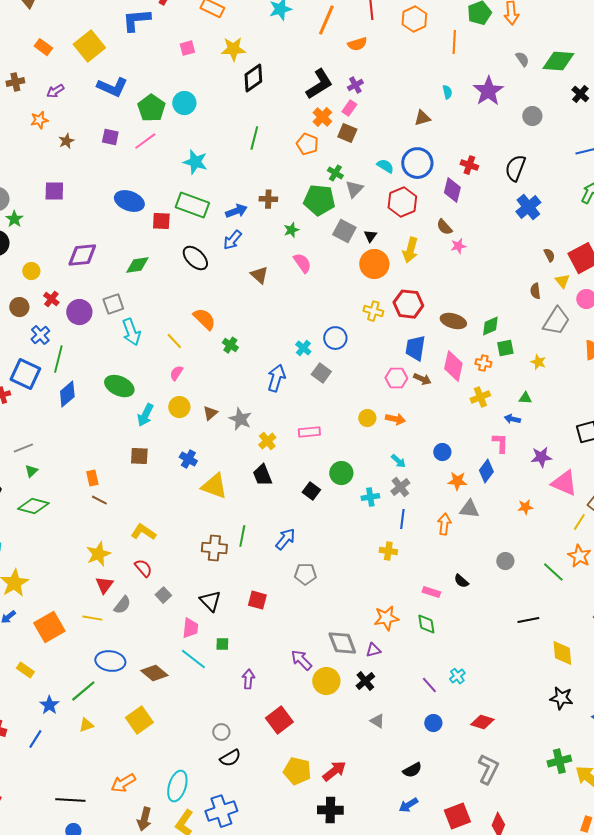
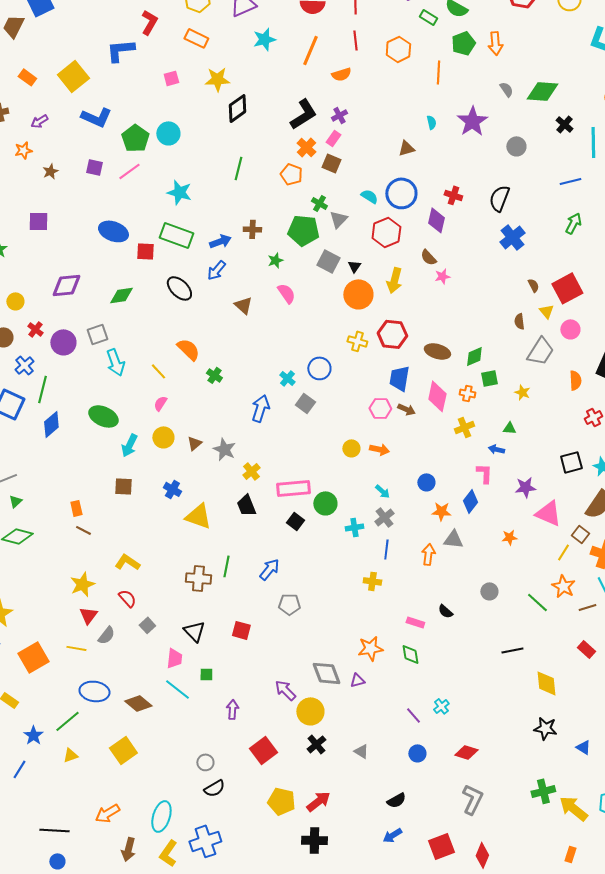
pink rectangle: (309, 432) -> (293, 488), moved, size x1.5
black cross: (365, 681) -> (316, 744), moved

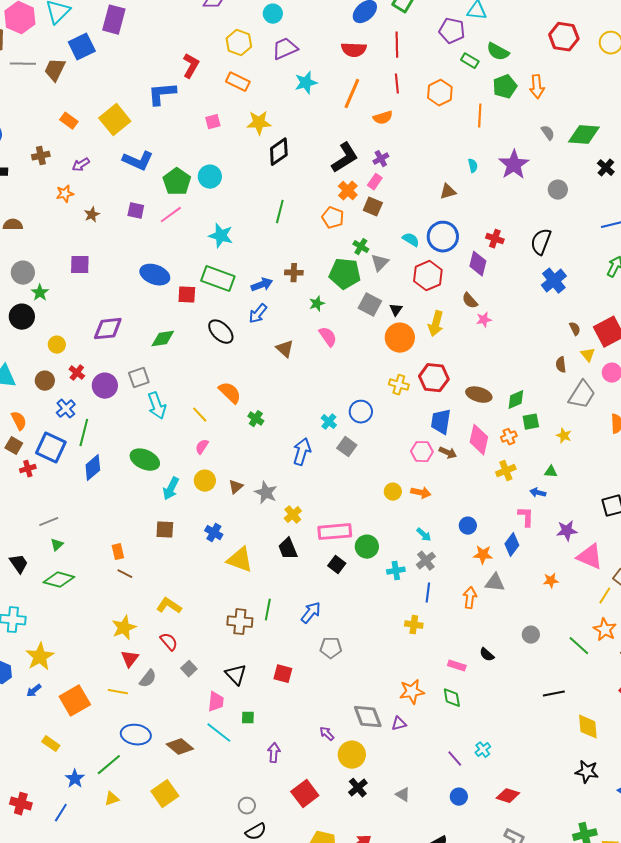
orange cross: (467, 393) -> (509, 437), turned -35
purple arrow: (285, 690) -> (327, 734), size x0.7

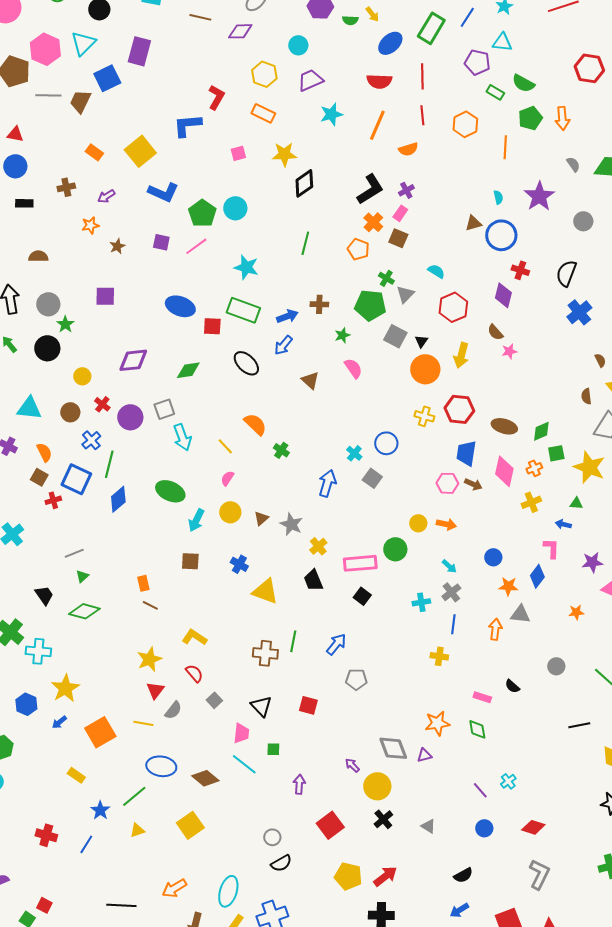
blue circle: (443, 237) -> (501, 235), moved
yellow star: (564, 436) -> (589, 467), size x2.0
green circle: (367, 547) -> (395, 549), moved

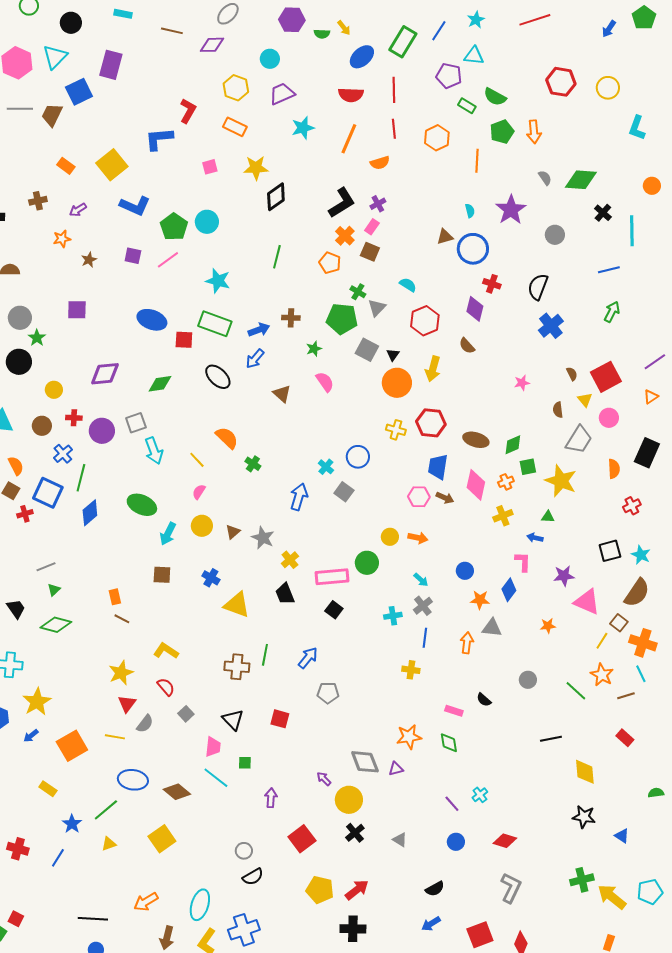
pink star: (509, 351) -> (522, 383), moved
red cross: (102, 404) -> (74, 418), turned -35

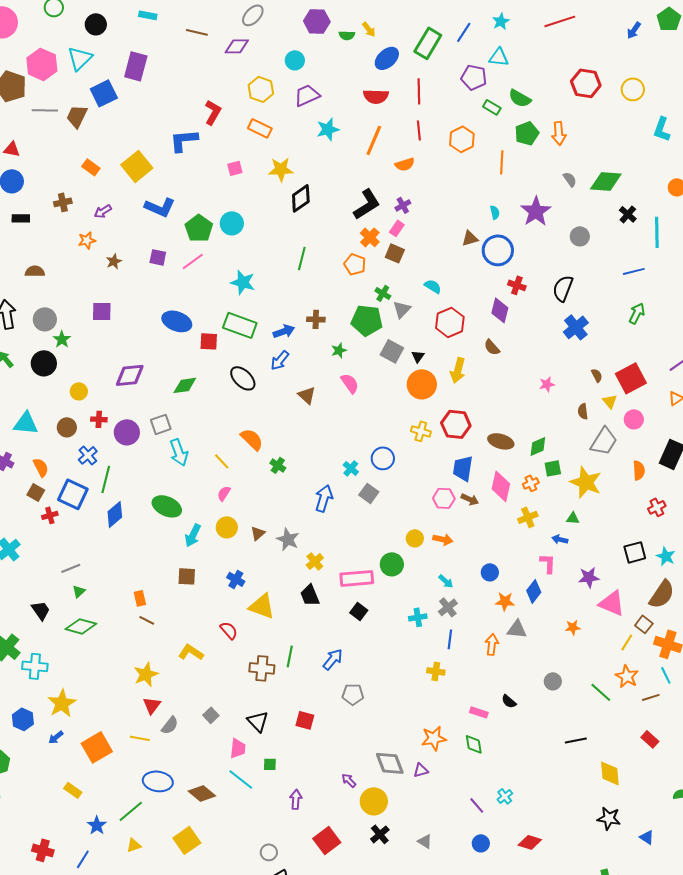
red semicircle: (166, 687) -> (229, 630), moved

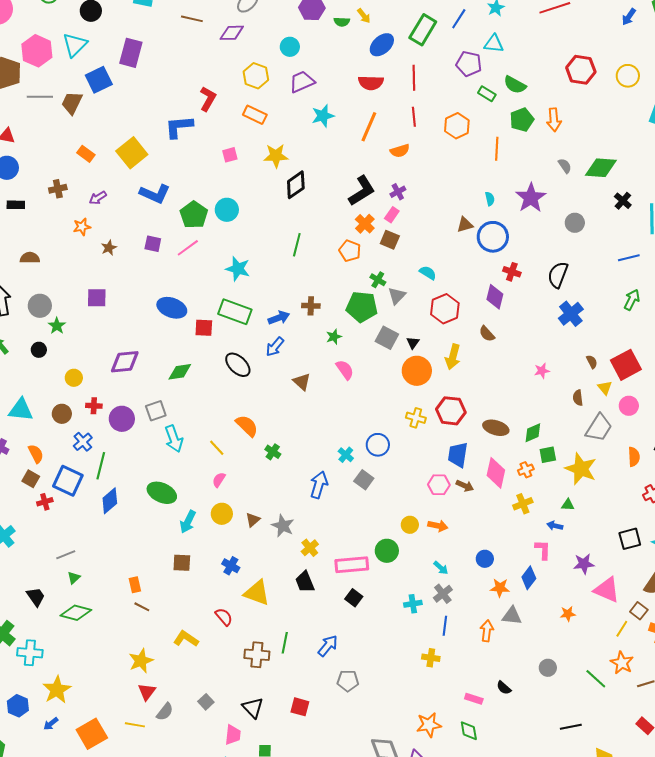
black circle: (44, 363) -> (39, 350), size x0.6

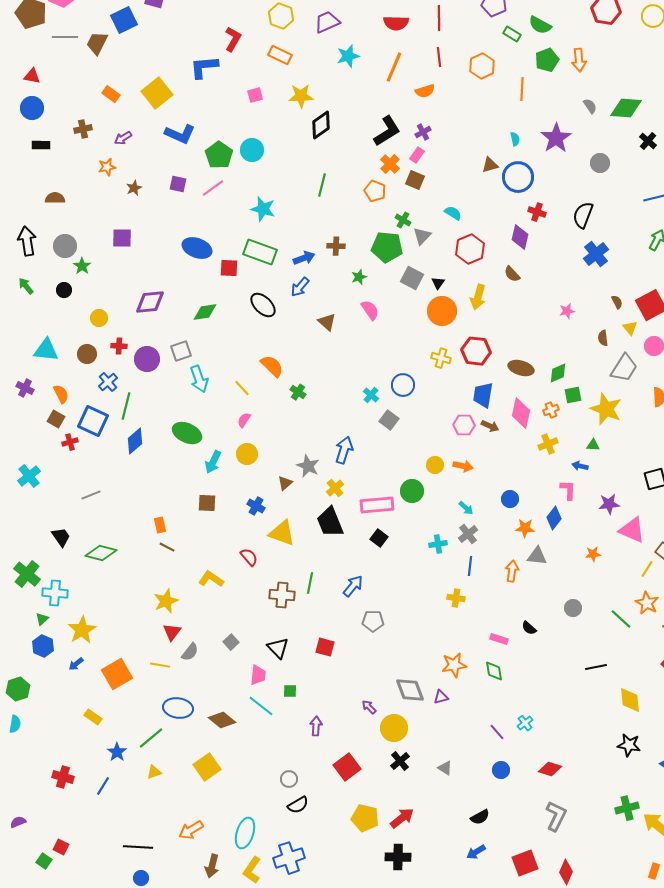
blue arrow: (319, 485) -> (344, 450), moved
brown triangle: (253, 520) -> (285, 483), moved
green triangle: (74, 578) -> (42, 619), moved
black trapezoid: (305, 582) -> (330, 522), size x1.4

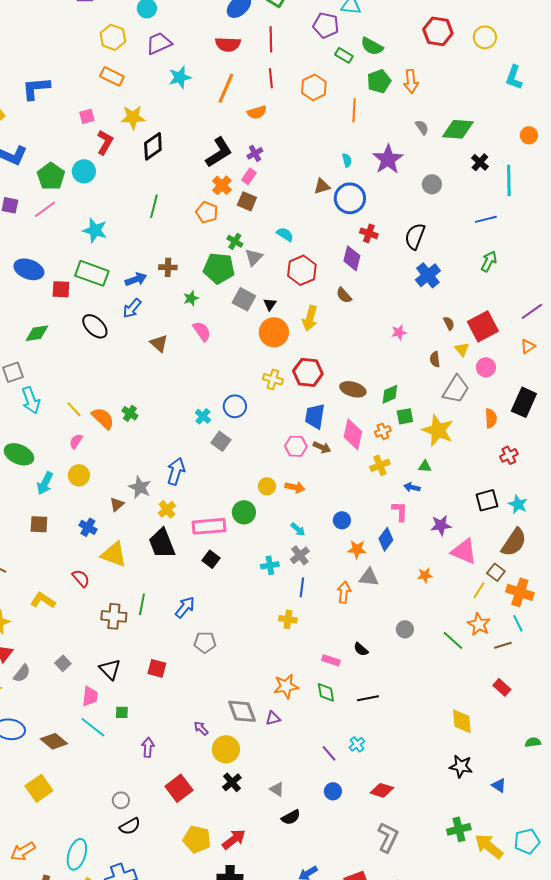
red L-shape: (233, 39) -> (105, 142), moved
orange semicircle: (272, 366) -> (103, 418), moved
black line: (596, 667) -> (368, 698), moved
black semicircle: (480, 817) -> (291, 817), moved

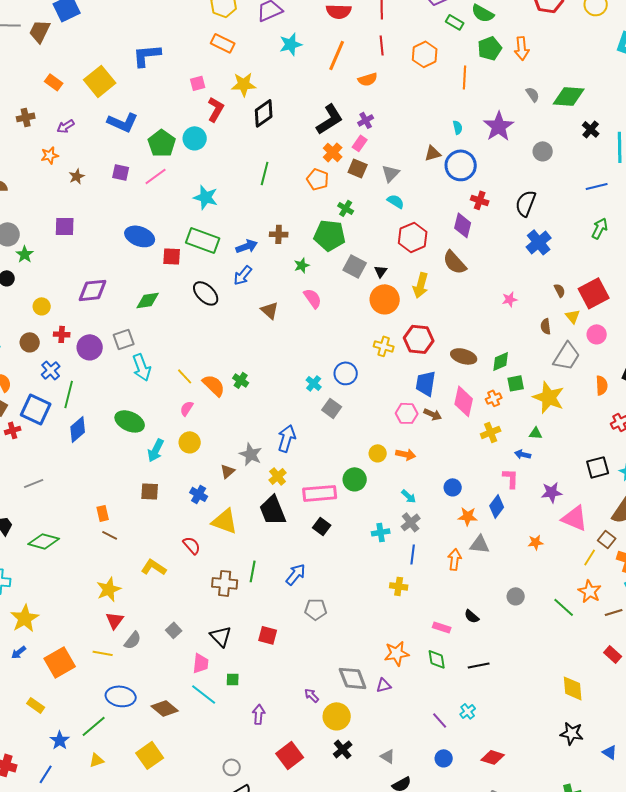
gray triangle: (254, 257) -> (391, 173), moved
brown semicircle: (344, 295) -> (455, 262), size x1.5

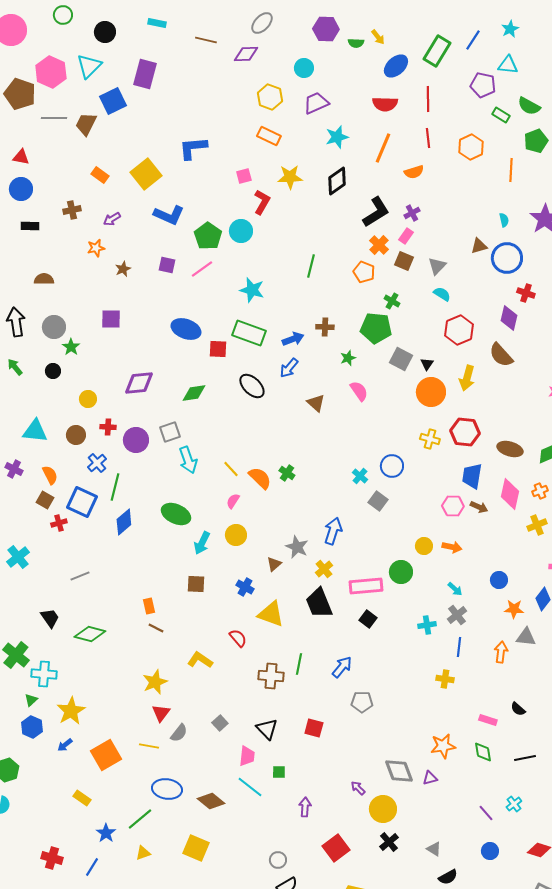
black diamond: (264, 113) -> (337, 181), moved
yellow square: (150, 755) -> (196, 848), turned -32

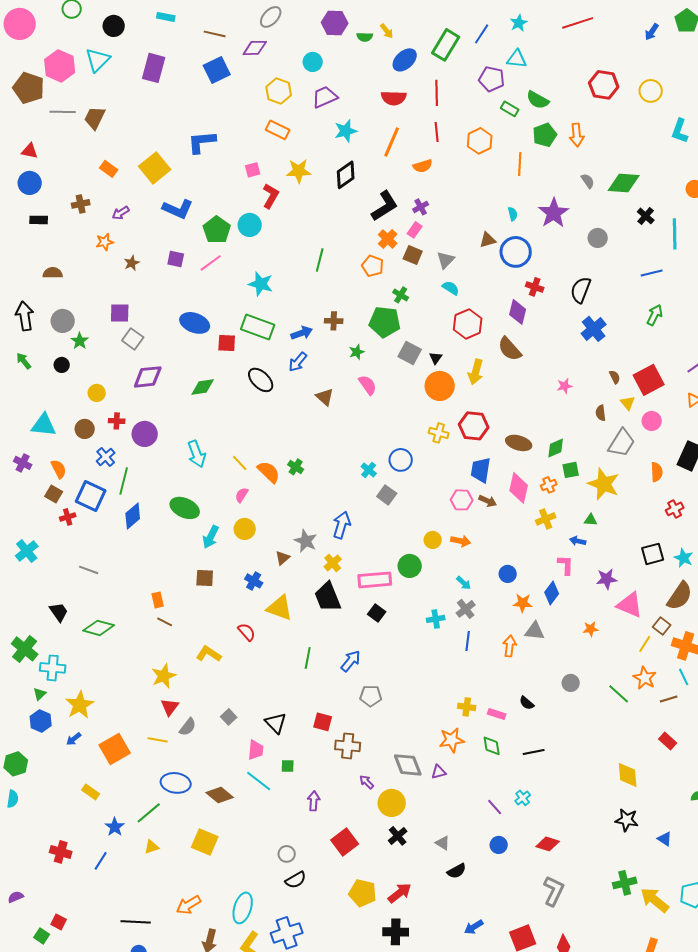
blue square: (113, 101) -> (217, 70), moved
gray square: (170, 432) -> (133, 339), moved, turned -35
gray line: (80, 576) -> (89, 570), turned 42
brown cross: (271, 676) -> (348, 746), moved
yellow cross: (445, 679) -> (467, 707), moved

